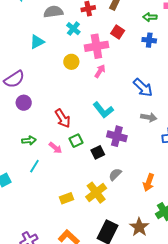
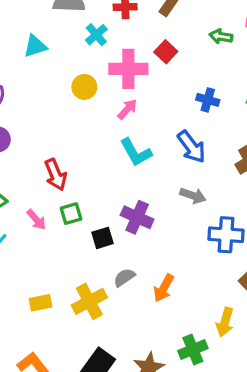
blue cross: (149, 40) -> (208, 100), moved
cyan L-shape: (103, 110) -> (136, 152), moved
orange arrow: (149, 182) -> (164, 288), moved

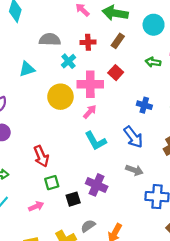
yellow circle: (84, 87) -> (60, 97), size x1.5
pink arrow: (36, 220) -> (36, 206), moved, turned -72

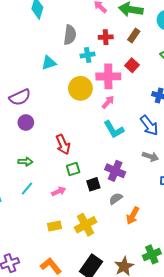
gray semicircle: (50, 39) -> (70, 35), turned 96
cyan cross: (68, 61) -> (88, 55), turned 32
gray semicircle: (88, 226) -> (116, 199), moved

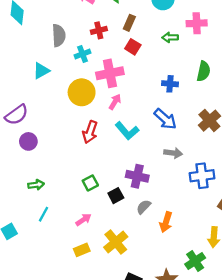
red square: (132, 65) -> (133, 47), moved
red arrow: (63, 144) -> (90, 132), moved, turned 54
pink arrow: (59, 191) -> (83, 220), moved

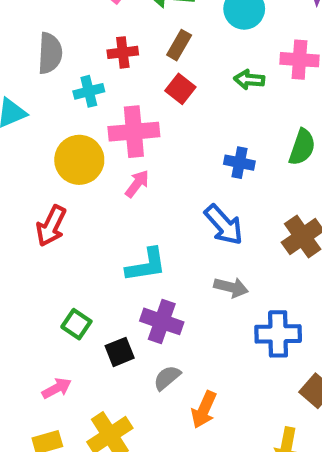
cyan L-shape: (127, 131) -> (146, 265), moved, turned -65
red arrow: (90, 132) -> (51, 226), moved
green square: (90, 183) -> (76, 324), turned -35

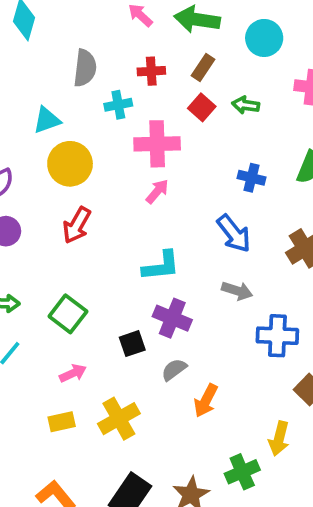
green arrow: (249, 80) -> (246, 105), moved
yellow circle: (79, 160) -> (70, 164), moved
green square: (76, 324) -> (68, 314), moved, size x1.4

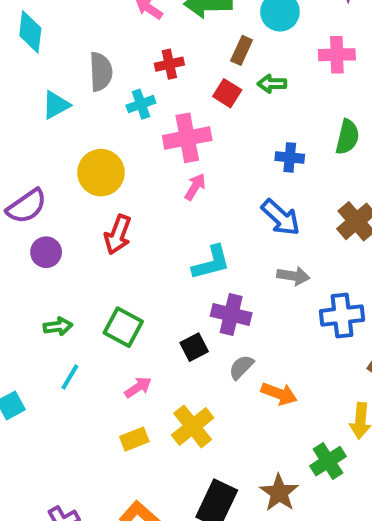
brown rectangle: (203, 68) -> (242, 50), moved
cyan triangle: (47, 120) -> (56, 105), moved
orange arrow: (206, 401) -> (279, 394), turned -88

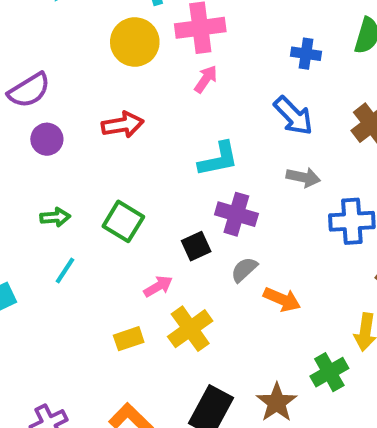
yellow circle: (101, 173) -> (135, 42), moved
red arrow: (118, 235) -> (123, 125), turned -123
pink arrow: (138, 387) -> (158, 286), moved

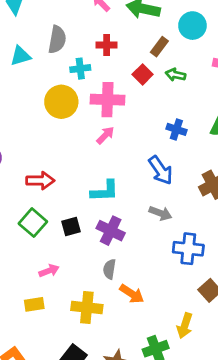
red arrow: (123, 125) -> (40, 181), moved
black square: (196, 246) -> (71, 226), moved
gray semicircle: (244, 270) -> (109, 269), turned -48
yellow cross: (190, 329) -> (87, 308), moved, turned 32
yellow rectangle: (129, 339) -> (34, 304), moved

